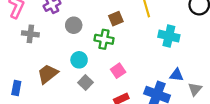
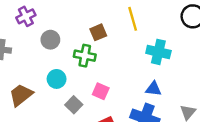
pink square: (118, 71) -> (101, 91), turned -32
blue triangle: (176, 75) -> (153, 89), moved
gray square: (86, 83) -> (74, 105), moved

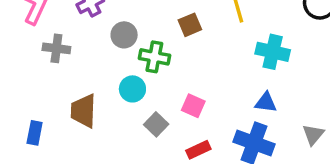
green cross: (85, 56) -> (154, 57), moved
brown trapezoid: (21, 95) -> (84, 111), turned -50

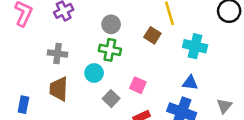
brown square: (190, 25) -> (152, 35), moved, turned -35
gray circle: (124, 35) -> (111, 24), moved
gray cross: (56, 48) -> (58, 54), moved

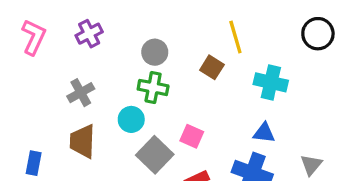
gray cross: (58, 54) -> (81, 93), turned -36
gray square: (111, 99) -> (155, 155), size x1.5

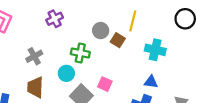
purple cross: (89, 34) -> (55, 19), moved
yellow line: (235, 37) -> (133, 21), turned 30
gray circle: (155, 52) -> (101, 31), moved

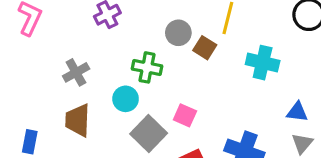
blue triangle: (151, 82) -> (297, 112), moved

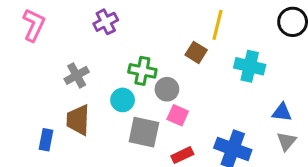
gray circle: (178, 33) -> (167, 89), moved
gray square: (149, 133) -> (144, 132), turned -32
blue rectangle: (30, 142) -> (46, 140), moved

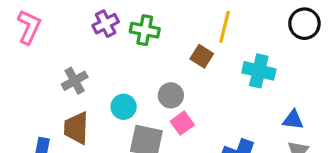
green cross: (142, 71) -> (145, 30), moved
pink square: (178, 115) -> (182, 123), turned 30

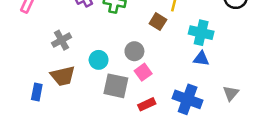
blue triangle: (293, 120) -> (201, 59), moved
brown trapezoid: (76, 128) -> (63, 76), turned -105

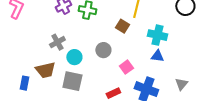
gray cross: (62, 40) -> (57, 42), moved
pink square: (143, 72) -> (126, 67), moved
gray square: (116, 86) -> (72, 81), moved

